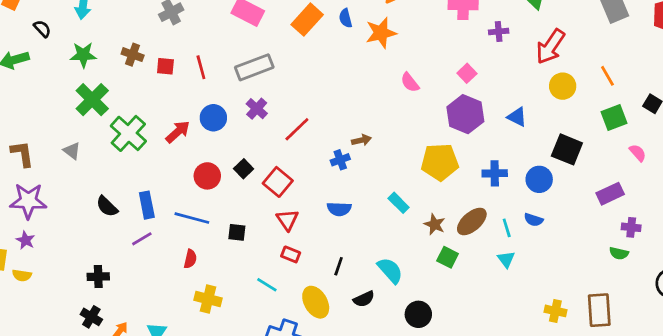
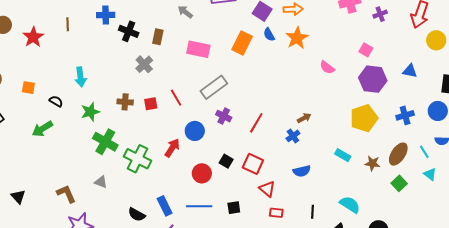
green square: (448, 257) -> (399, 183), moved, turned 35

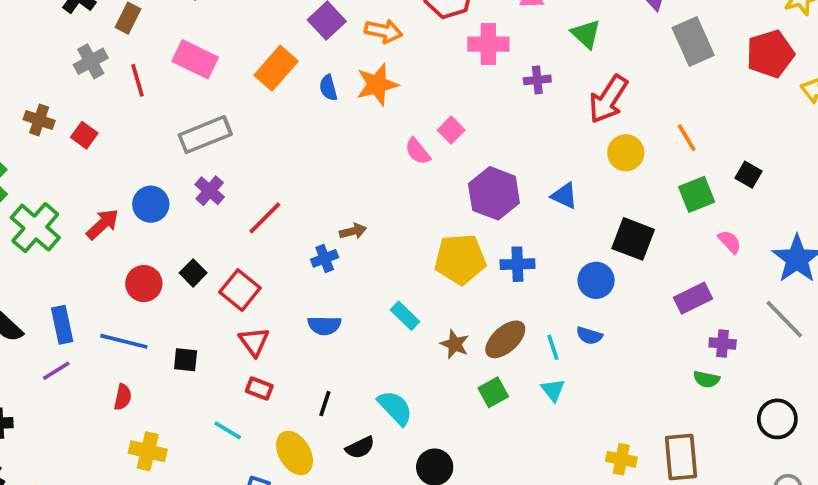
blue semicircle: (269, 35) -> (328, 88), moved
pink square: (366, 50) -> (451, 130), moved
red line: (176, 98) -> (137, 80), moved
red square: (151, 104) -> (84, 135), turned 32
blue cross: (405, 115) -> (517, 264), moved

